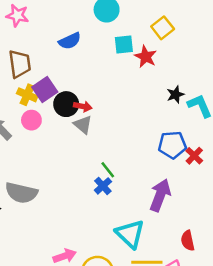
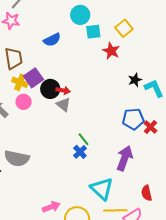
cyan square: (124, 45) -> (93, 32), moved

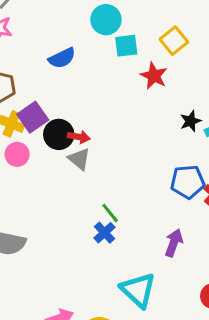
purple arrow: (125, 158) -> (174, 243), size x0.7

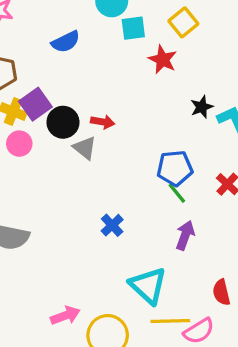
red arrow: (79, 137) -> (103, 122), moved
blue pentagon: (188, 182) -> (175, 168), moved
green line: (110, 213) -> (177, 193), moved

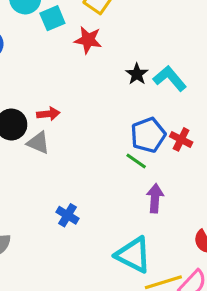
blue pentagon: (175, 168) -> (148, 135), moved
blue cross: (112, 225) -> (68, 215), moved

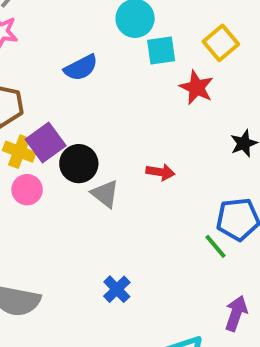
red arrow: (48, 114) -> (160, 172), moved
purple arrow: (155, 198) -> (236, 313), moved

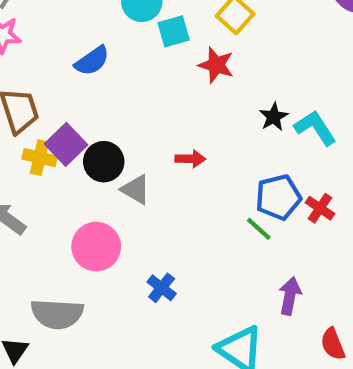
pink circle: (27, 190) -> (96, 247), moved, size x1.5

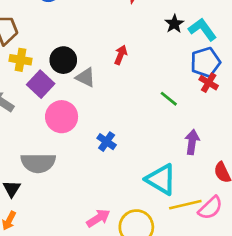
purple square: (66, 144) -> (41, 84), moved
red arrow: (190, 159) -> (121, 55), turned -66
blue pentagon: (278, 197) -> (205, 62), moved

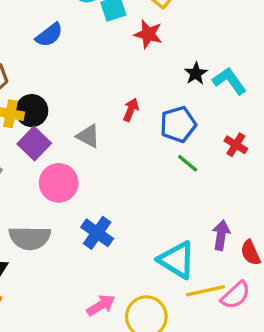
black circle: (63, 60) -> (32, 111), moved
blue pentagon: (205, 62) -> (178, 124), moved
blue cross: (107, 142) -> (97, 233), moved, size x1.4
purple arrow: (192, 142) -> (221, 235), moved

